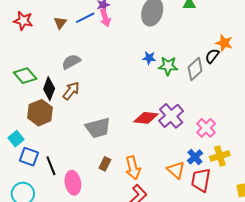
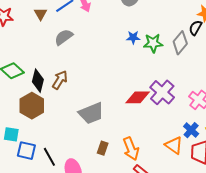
gray semicircle: (71, 62) -> (64, 37), moved
cyan square: (16, 139) -> (11, 134), turned -35

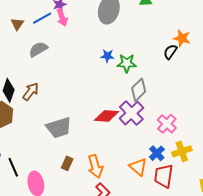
gray diamond: (180, 43) -> (139, 90), moved

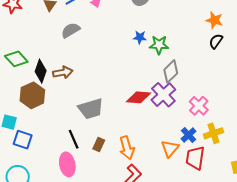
black semicircle: (170, 52) -> (216, 41), moved
brown arrow: (31, 92) -> (63, 72), turned 42
black line: (13, 167) -> (74, 139), moved
orange triangle: (138, 167) -> (170, 149), turned 30

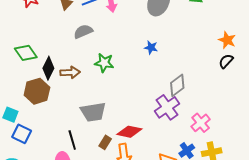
green star: (159, 45) -> (104, 63), moved
red diamond: (138, 97) -> (129, 132), moved
brown rectangle: (99, 145) -> (105, 142), moved

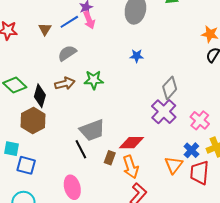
brown arrow: (70, 72) -> (65, 83), moved
black line: (72, 140) -> (81, 149), moved

